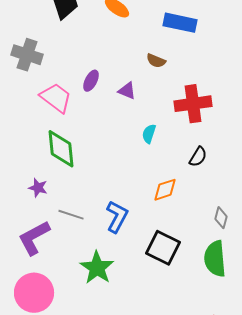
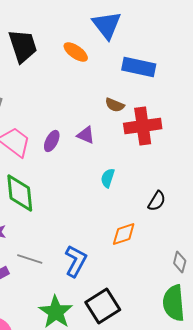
purple ellipse: (91, 81) -> (52, 141), moved
red cross: (193, 104) -> (143, 126), moved
black square: (163, 248) -> (103, 306), moved, turned 32

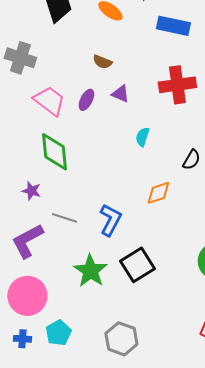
brown semicircle: (115, 105) -> (102, 62), moved

